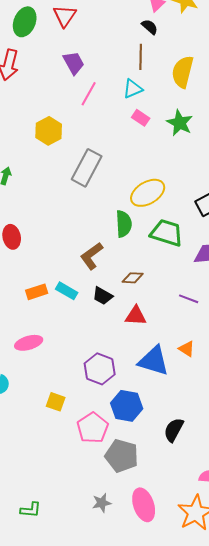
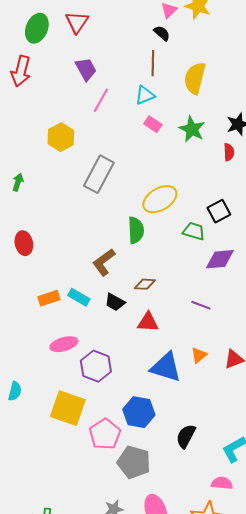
green trapezoid: (167, 233) -> (194, 231), moved, size x0.7
pink ellipse: (29, 343) -> (64, 344), moved
orange triangle: (187, 349) -> (199, 355), turned 48
purple hexagon: (100, 369) -> (96, 366), moved
yellow square: (56, 402) -> (68, 408), size x1.8

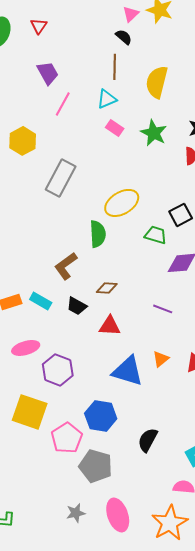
red triangle: (77, 22) -> (39, 26), size x0.7

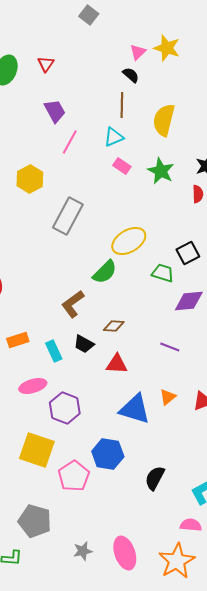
green semicircle: (98, 234) -> (105, 272), turned 48
cyan rectangle: (41, 301) -> (54, 351), moved, turned 35
gray pentagon: (96, 466) -> (35, 521), moved

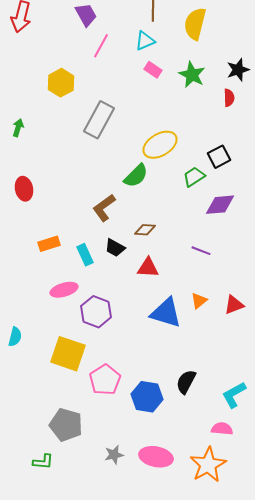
green trapezoid: (163, 273) -> (194, 177), turned -50
blue hexagon: (108, 454) -> (147, 397), moved
pink ellipse: (125, 553) -> (156, 457), turned -60

